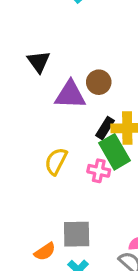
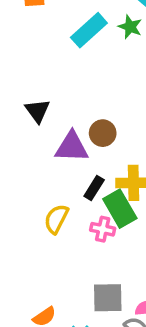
black rectangle: (105, 128) -> (94, 188), moved
gray square: (77, 234) -> (108, 298), moved

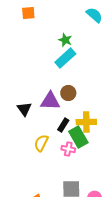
green star: (130, 27) -> (65, 40), moved
cyan rectangle: (89, 30) -> (65, 58), moved
black triangle: (37, 111) -> (24, 109), moved

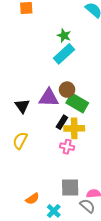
yellow cross: (86, 122) -> (74, 128), moved
green rectangle: (78, 137) -> (77, 103), moved, turned -30
yellow semicircle: (41, 143) -> (20, 141), moved

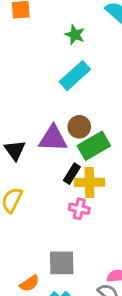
green star: (64, 36) -> (75, 35), moved
green rectangle: (77, 103) -> (94, 146), turned -60
gray square: (70, 187) -> (62, 263), moved

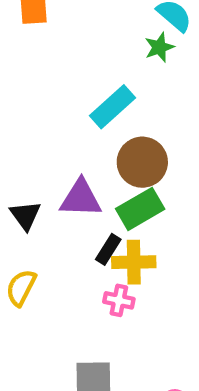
green star: (75, 35) -> (159, 47), moved, turned 30
brown circle: (79, 127) -> (142, 162), moved, size x1.5

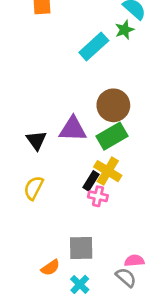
cyan rectangle: (113, 107) -> (94, 47), moved
black rectangle: (108, 249) -> (91, 181), moved
yellow cross: (134, 262) -> (108, 171), turned 32

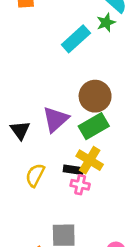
purple triangle: (73, 129) -> (56, 119), turned -44
black rectangle: (91, 181) -> (73, 170), turned 66
yellow semicircle: (34, 188) -> (35, 175), moved

